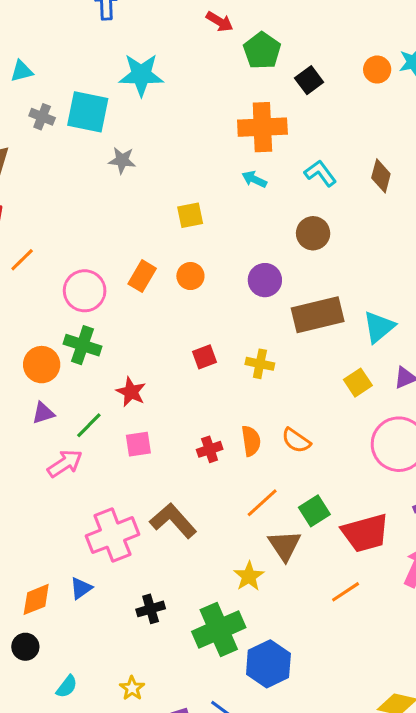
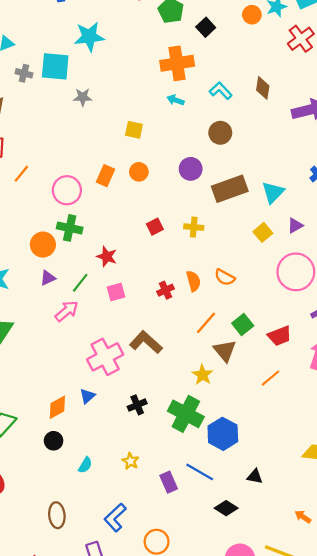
yellow square: (190, 215) -> (134, 130), turned 30
red trapezoid: (365, 533) -> (280, 336), size x0.7
green cross: (219, 629) -> (186, 414), turned -32

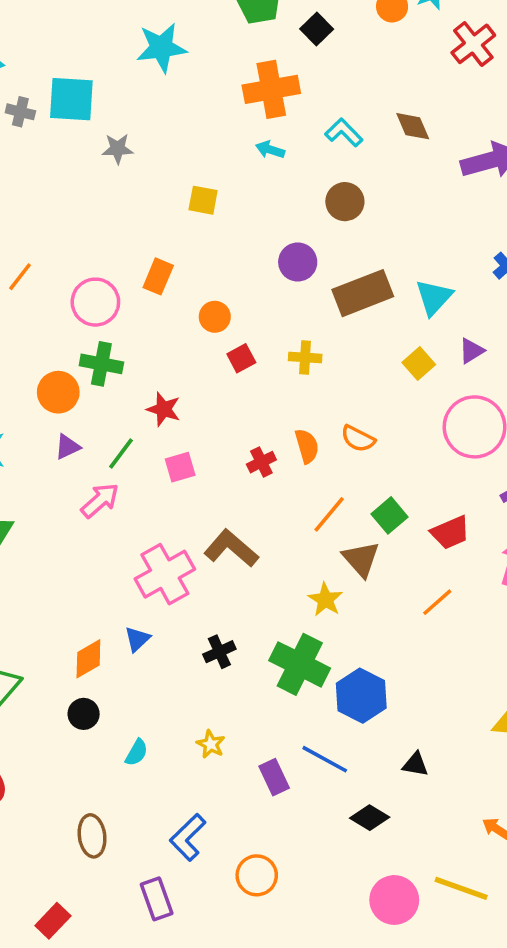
cyan star: (89, 37) -> (161, 48), moved
brown diamond: (263, 88) -> (413, 126), turned -30
orange circle: (139, 172) -> (215, 317), moved

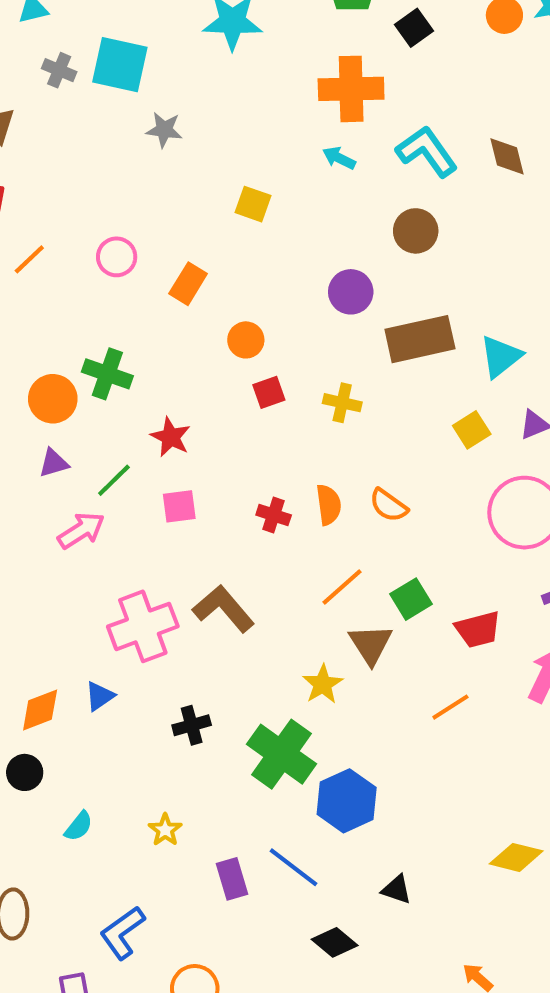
cyan L-shape: (344, 133) -> (427, 151), size x1.4
pink circle: (95, 302) -> (117, 257), moved, size x0.7
red cross: (261, 462) -> (274, 515), turned 36

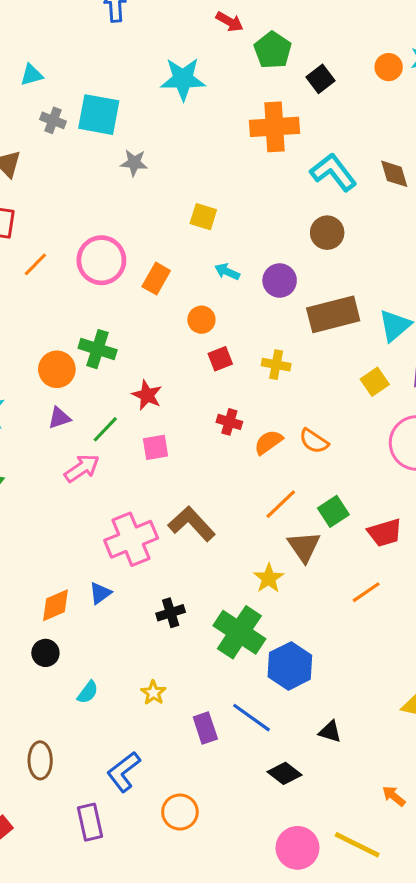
cyan arrow: (339, 158) -> (227, 272), moved
pink circle: (117, 257) -> (101, 260), size x1.6
orange semicircle: (329, 505) -> (268, 442), turned -116
red cross: (274, 515) -> (229, 422), moved

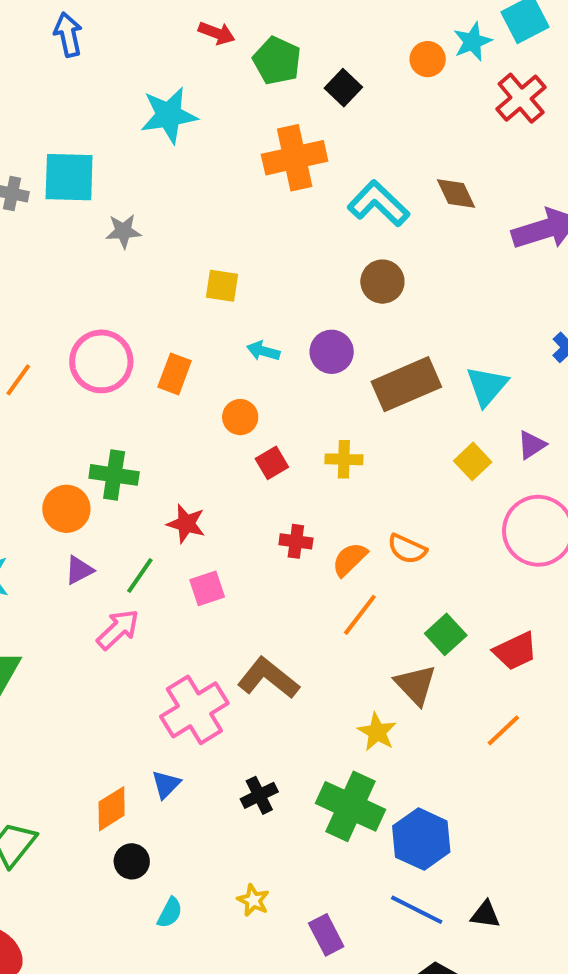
orange line: (281, 504) -> (360, 615), moved
black circle: (45, 653) -> (132, 861), moved
blue line: (251, 718) -> (417, 910), moved

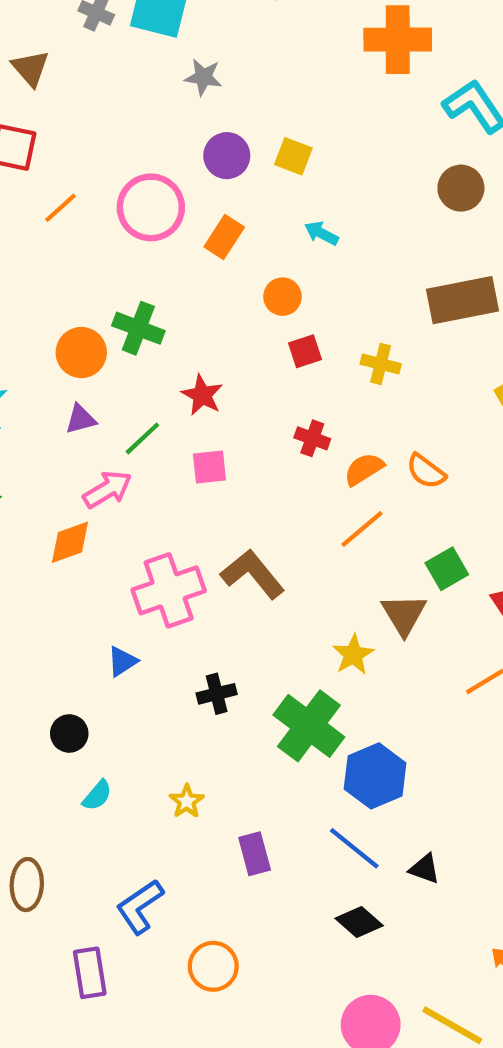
purple circle: (332, 352) -> (227, 156), moved
orange diamond: (112, 809) -> (70, 542), moved

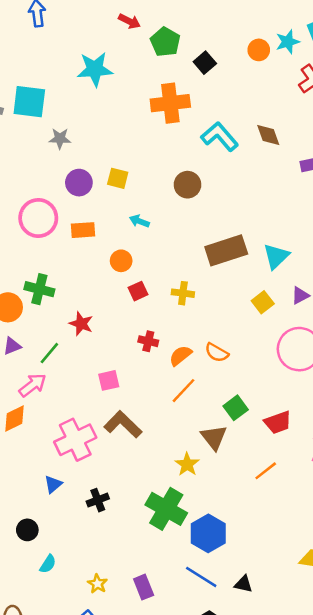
brown circle: (461, 188) -> (187, 185), moved
orange rectangle: (224, 237) -> (83, 230), turned 60
pink square: (209, 467) -> (109, 380), moved
black cross: (217, 694) -> (98, 500), moved
yellow star: (187, 801) -> (97, 584), moved

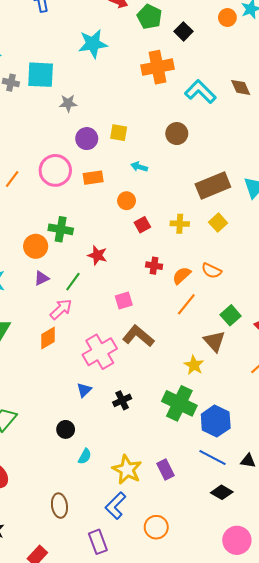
yellow square: (263, 302) -> (218, 223), moved
yellow star: (97, 584) -> (127, 470), size x1.8

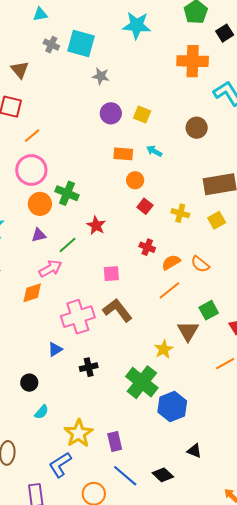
pink circle: (55, 170) -> (31, 170), moved
orange rectangle: (93, 178) -> (123, 154), moved
red square: (142, 225) -> (145, 206), turned -35
blue line: (213, 458) -> (125, 476), moved

